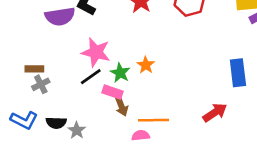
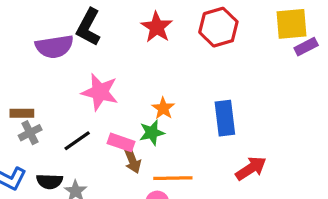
green star: (120, 73) -> (152, 133), moved, turned 30
blue rectangle: (238, 73) -> (225, 118), moved
black line: (91, 77) -> (77, 141), moved

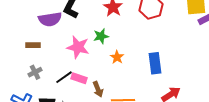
brown rectangle: (22, 113) -> (33, 45), moved
green star: (152, 133) -> (101, 36), moved
pink rectangle: (121, 142) -> (79, 78), moved

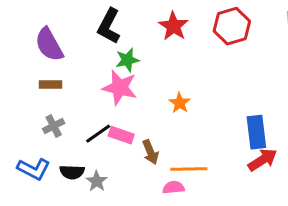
purple semicircle: (50, 19) -> (49, 45), moved, turned 70
green star: (101, 36) -> (127, 60), moved
blue rectangle: (155, 63) -> (256, 132), moved

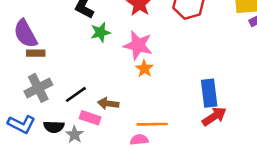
purple semicircle: (49, 45) -> (25, 34), moved
pink star: (120, 88) -> (138, 45), moved
gray cross: (54, 126) -> (38, 88), size x1.5
pink rectangle: (121, 135) -> (90, 118), moved
brown arrow: (150, 152) -> (108, 104), moved, turned 120

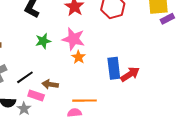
green star: (100, 32) -> (43, 41), moved
blue rectangle: (209, 93) -> (114, 68), moved
red arrow: (214, 116) -> (130, 74), moved

